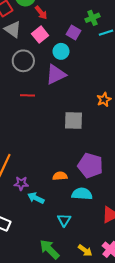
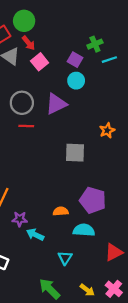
red arrow: (41, 13) -> (28, 43), moved
cyan circle: (61, 51) -> (76, 81), moved
gray circle: (23, 61) -> (22, 103), moved

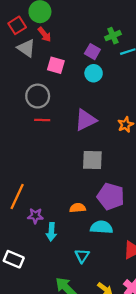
pink square: (40, 62) -> (56, 65), moved, turned -35
purple triangle: (56, 104) -> (86, 120), moved
gray square: (75, 153) -> (92, 160), moved
cyan arrow: (35, 235) -> (51, 232), turned -112

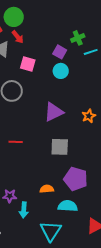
red line: (42, 120) -> (16, 142), moved
cyan triangle: (82, 256) -> (51, 231), size x1.6

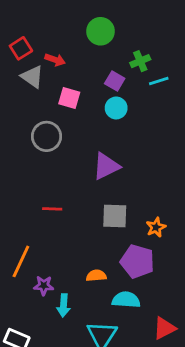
green circle: (14, 17) -> (100, 31), moved
red arrow: (18, 37) -> (55, 60), turned -32
orange star: (89, 116) -> (156, 227), moved

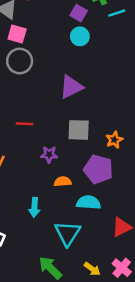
pink square: (69, 98) -> (17, 34), moved
purple star: (44, 286) -> (49, 155), moved

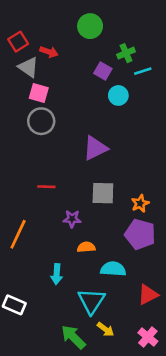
cyan circle: (80, 36) -> (118, 95), moved
purple pentagon: (98, 169) -> (140, 234), moved
yellow arrow: (92, 269) -> (105, 329), moved

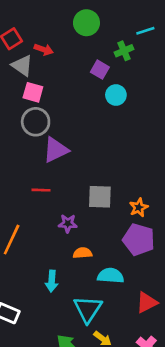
cyan line: (143, 71) -> (145, 31), moved
purple triangle: (95, 148) -> (56, 150), moved

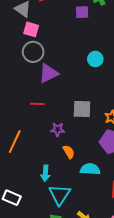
purple square: (100, 70) -> (82, 12), turned -32
cyan circle: (116, 95) -> (95, 59), moved
orange semicircle: (82, 253) -> (69, 152), turned 64
cyan triangle: (88, 309) -> (60, 195), moved

